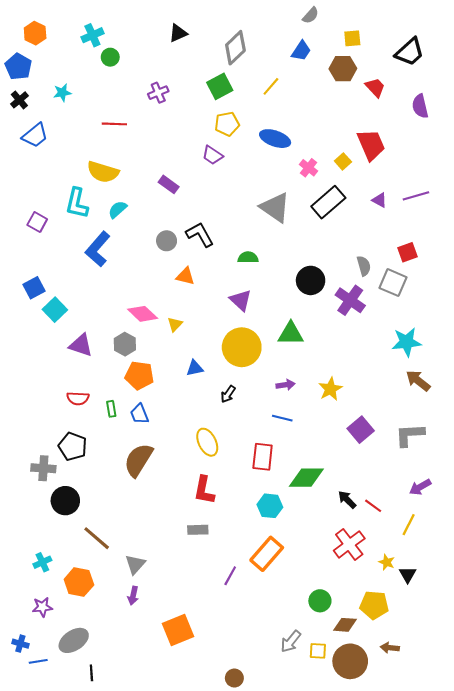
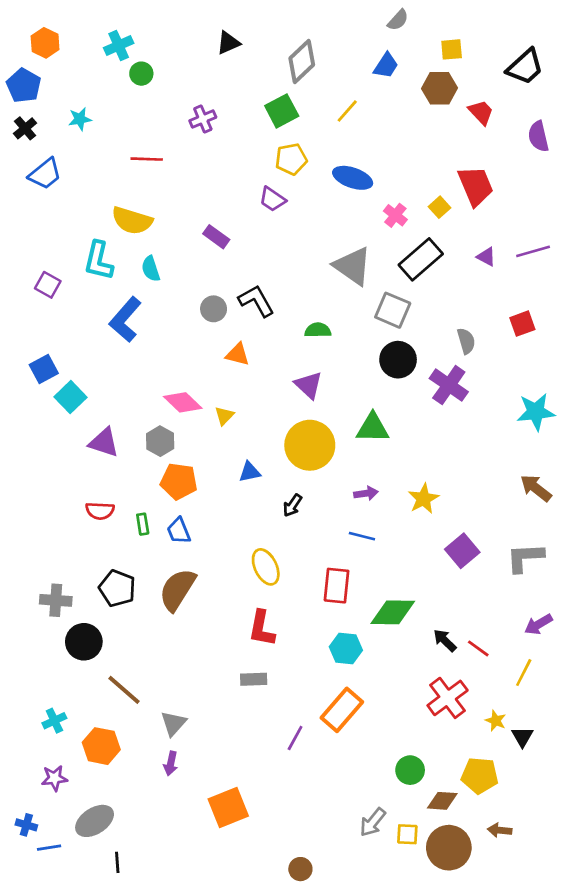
cyan semicircle: (117, 209) -> (151, 269), turned -66
gray square: (393, 283) -> (393, 310), moved
cyan star: (407, 342) -> (536, 412), moved
black pentagon: (73, 446) -> (117, 588), moved

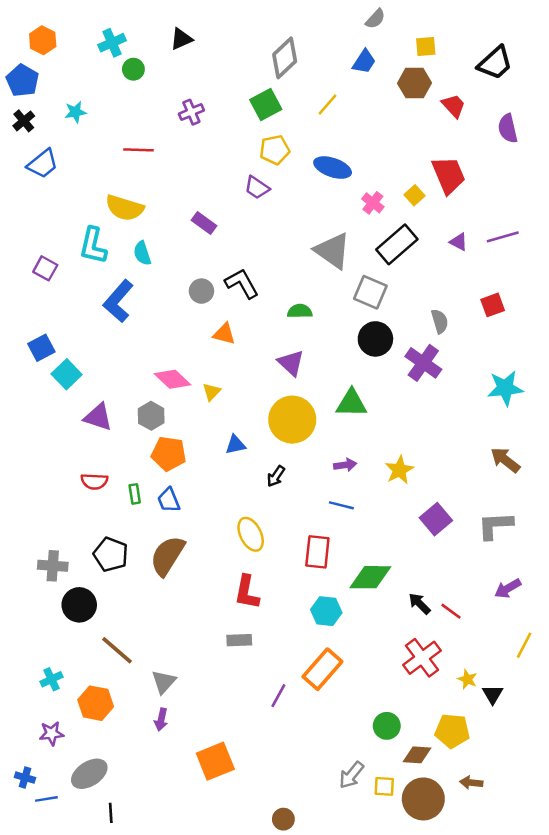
black triangle: (228, 43) -> (181, 39), moved
yellow line: (524, 673) -> (524, 645), moved

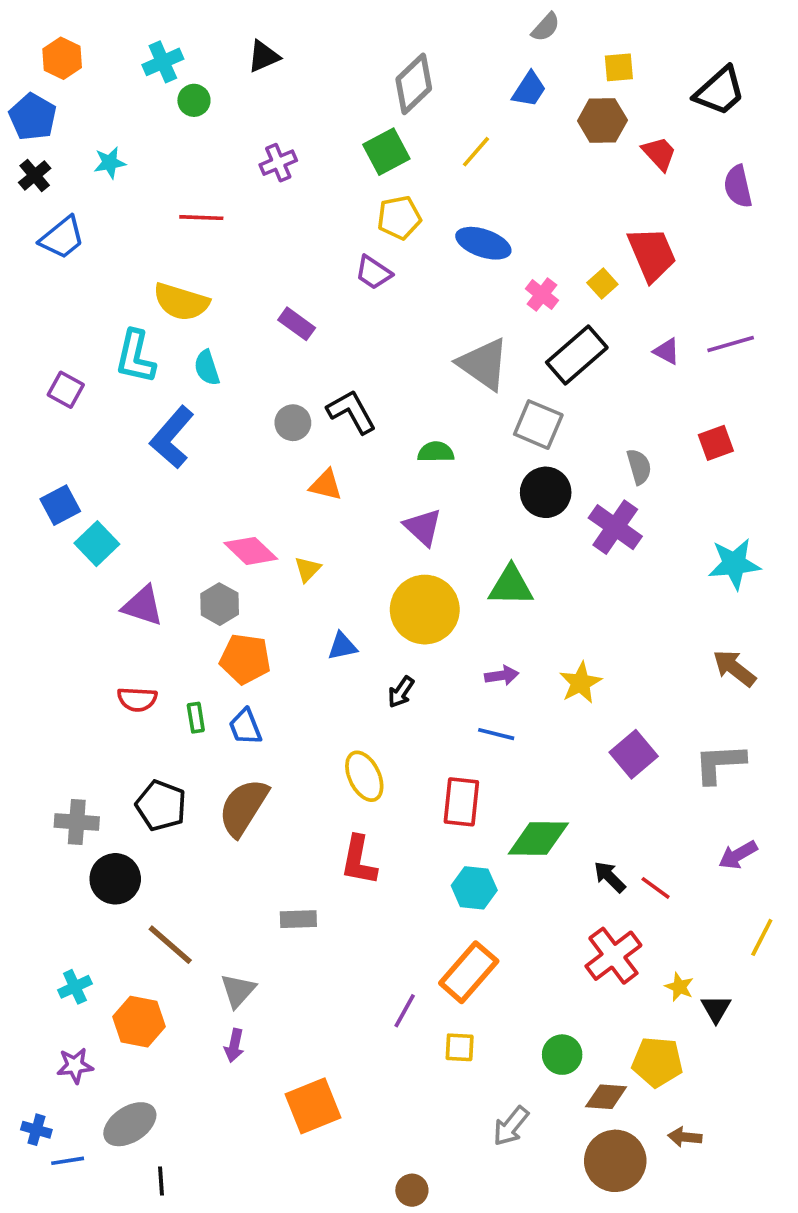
gray rectangle: (239, 640) -> (298, 919), moved
yellow square: (384, 786) -> (460, 1047), moved

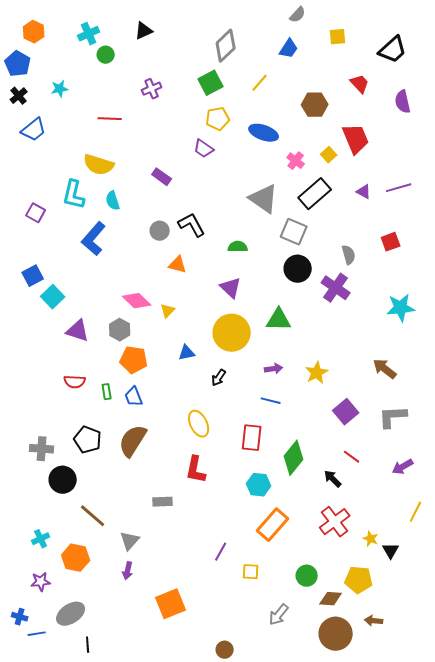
brown hexagon: (602, 121) -> (315, 105), moved
brown arrow: (734, 668) -> (385, 369), moved
green diamond: (538, 838) -> (294, 458), turned -52
red line: (656, 888) -> (352, 457), moved
orange rectangle: (469, 972) -> (273, 525), moved

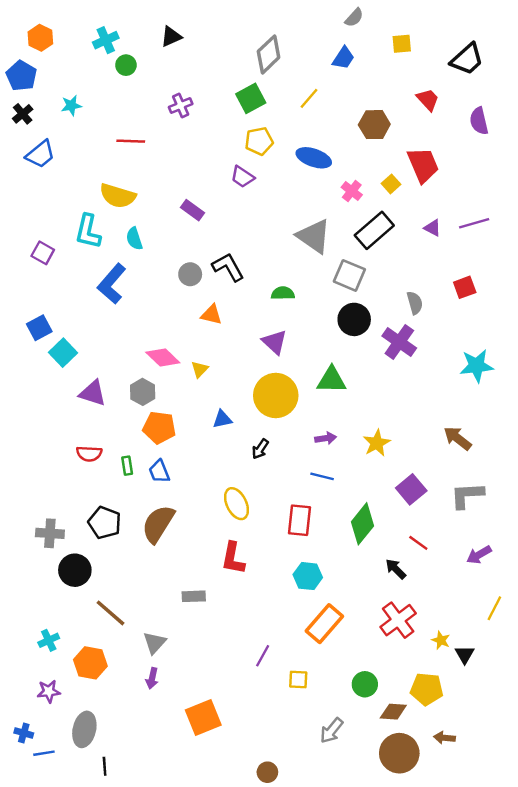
green diamond: (294, 458) -> (362, 524), moved
gray ellipse: (71, 614) -> (84, 729), turned -44

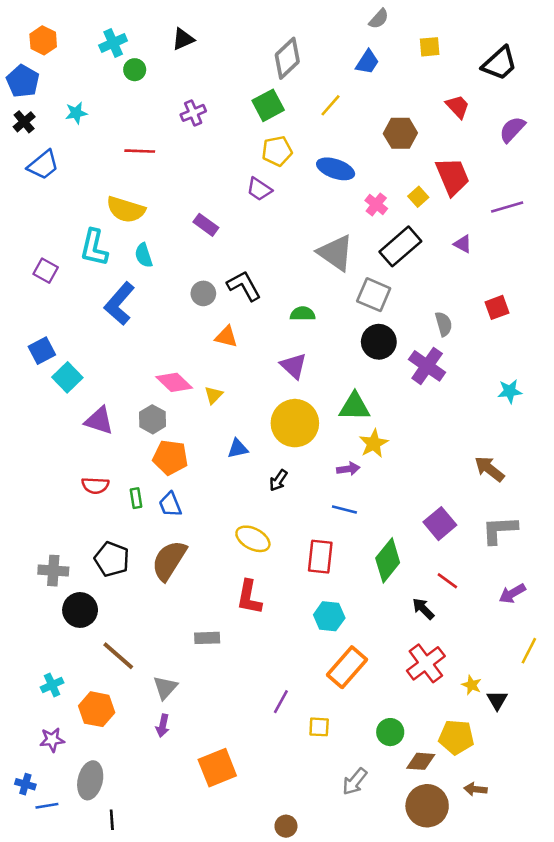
purple semicircle: (479, 121) -> (512, 129), turned 56
purple line: (474, 223) -> (507, 207), moved
cyan star: (477, 366) -> (510, 391), size x0.7
yellow star: (377, 443) -> (374, 443), moved
yellow ellipse: (236, 504) -> (253, 539), turned -36

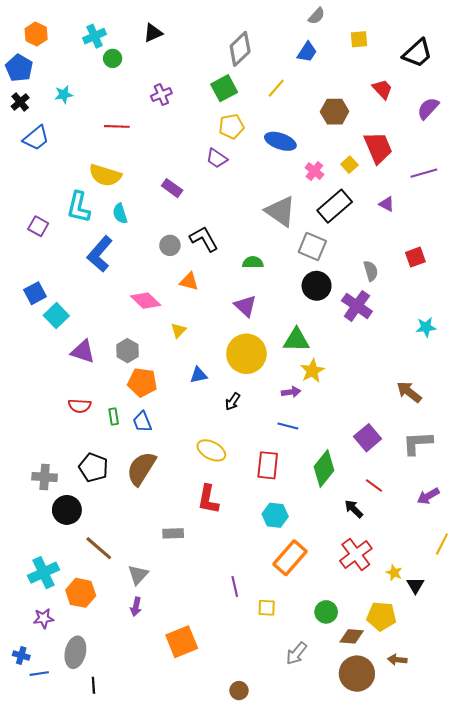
pink diamond: (174, 382) -> (146, 301), moved
cyan cross: (52, 685) -> (44, 573), size x1.6
purple line: (281, 702) -> (235, 586), turned -42

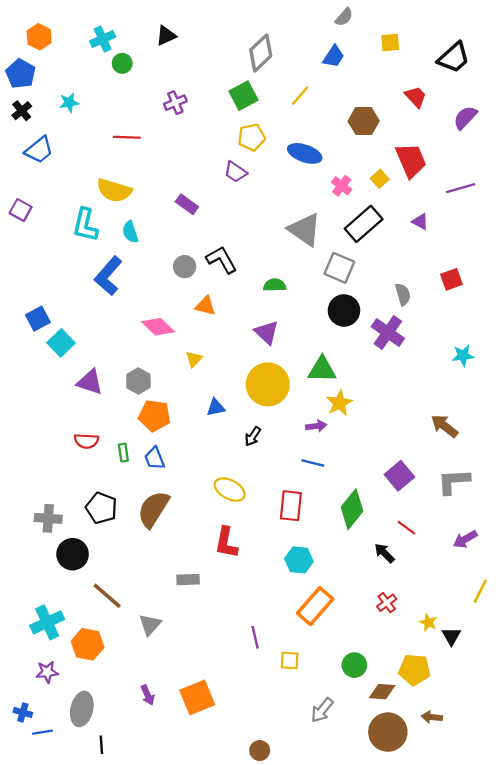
purple square: (38, 226) -> (21, 210), moved
red cross: (356, 555) -> (387, 603), size x0.6
purple arrow: (136, 607) -> (148, 695), moved, turned -36

